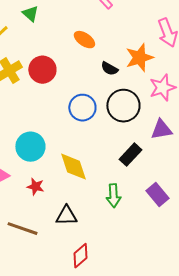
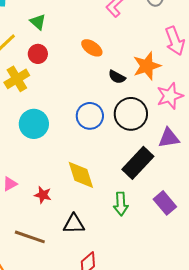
red circle: (42, 70) -> (38, 54), moved, size x0.7
cyan circle: (30, 147) -> (34, 124), moved
black rectangle: (130, 155) -> (138, 163), size x1.4

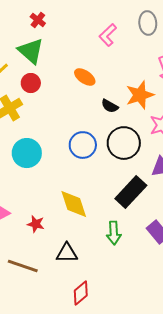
green triangle: (38, 22) -> (31, 51), size x1.6

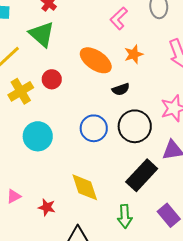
orange ellipse: (85, 77) -> (96, 60), size x1.5
red circle: (31, 83) -> (52, 79), moved
orange star: (140, 95) -> (134, 54), moved, size x0.7
black semicircle: (110, 106) -> (121, 89), turned -48

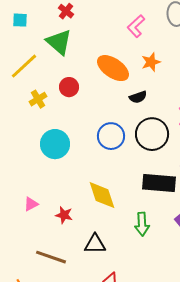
yellow cross: (21, 91) -> (38, 99), size x0.7
black rectangle: (142, 175) -> (159, 183), turned 52

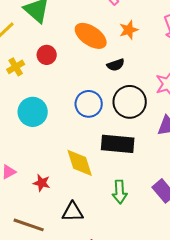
black rectangle: (159, 183) -> (118, 144), moved

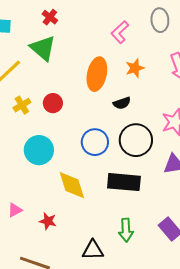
orange ellipse: (91, 36) -> (97, 74), turned 68
red circle: (47, 55) -> (53, 103), moved
yellow diamond: (80, 163) -> (72, 185), moved
black triangle: (73, 212) -> (93, 250), moved

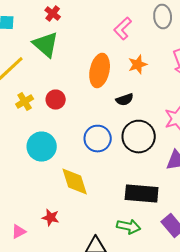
black rectangle: (124, 182) -> (142, 194), moved
pink triangle: (15, 210) -> (19, 232), moved
green arrow: (126, 230) -> (129, 226), turned -75

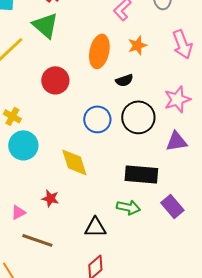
red circle: (56, 100) -> (55, 80), size x1.4
yellow cross: (25, 102) -> (12, 116), moved, turned -30
cyan circle: (42, 146) -> (23, 145), moved

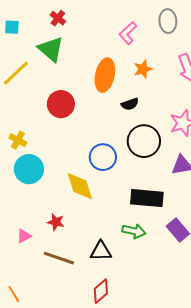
blue circle: (97, 119) -> (103, 157), moved
brown line: (37, 240) -> (59, 258), moved

